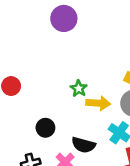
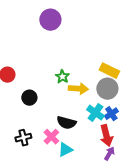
black circle: (45, 128) -> (29, 98), moved

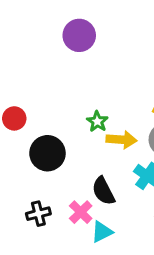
black circle: (29, 98) -> (47, 153), size x1.5
black semicircle: (66, 123) -> (103, 191), turned 48

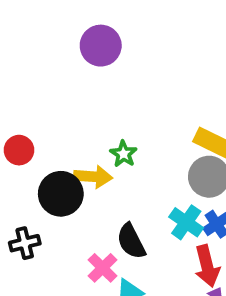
yellow arrow: (122, 140) -> (93, 177), moved
black cross: (38, 214) -> (25, 243), moved

